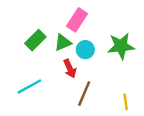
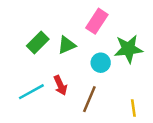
pink rectangle: (77, 20) -> (97, 21), moved
cyan circle: (85, 50) -> (101, 63), moved
red arrow: (70, 69) -> (60, 85), moved

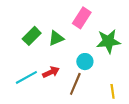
cyan circle: (101, 63) -> (85, 62), moved
red arrow: (60, 85) -> (51, 72), turned -91

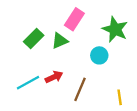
pink rectangle: (82, 18) -> (74, 19), moved
green star: (108, 41) -> (115, 29), moved, turned 30
cyan circle: (85, 62) -> (99, 55), moved

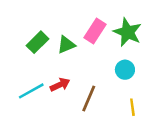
pink rectangle: (74, 19) -> (95, 31), moved
cyan circle: (99, 55) -> (125, 70), moved

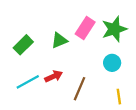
green star: (127, 32) -> (114, 29), turned 30
green rectangle: (37, 42) -> (23, 45), moved

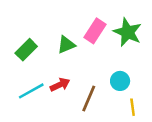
green star: (114, 29) -> (128, 32), turned -30
cyan circle: (112, 63) -> (120, 81), moved

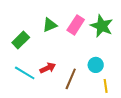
green triangle: (66, 45) -> (50, 25), moved
cyan line: (31, 91) -> (25, 73), turned 60

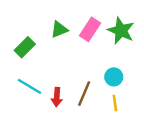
red arrow: (48, 68) -> (57, 97), moved, turned 119
yellow line: (106, 86) -> (115, 103), moved

